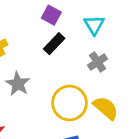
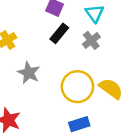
gray cross: (98, 62) -> (91, 40), moved

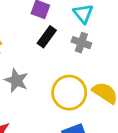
gray cross: (91, 40) -> (81, 43), turned -30

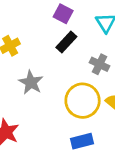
gray cross: (81, 43) -> (100, 64), moved

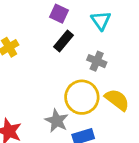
gray star: (31, 82) -> (57, 121), moved

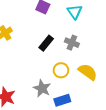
black rectangle: (64, 41) -> (46, 43), moved
yellow circle: (82, 97) -> (61, 70), size x0.6

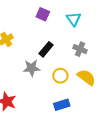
gray cross: (72, 43) -> (80, 49), moved
gray star: (42, 88) -> (32, 68), moved, turned -30

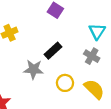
cyan triangle: (74, 19) -> (97, 31), moved

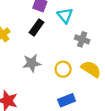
cyan triangle: (97, 31) -> (65, 15), moved
black rectangle: (53, 51) -> (37, 27), moved

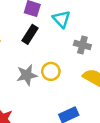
yellow circle: (63, 69) -> (51, 71), moved

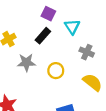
gray star: (27, 75) -> (26, 62), moved

